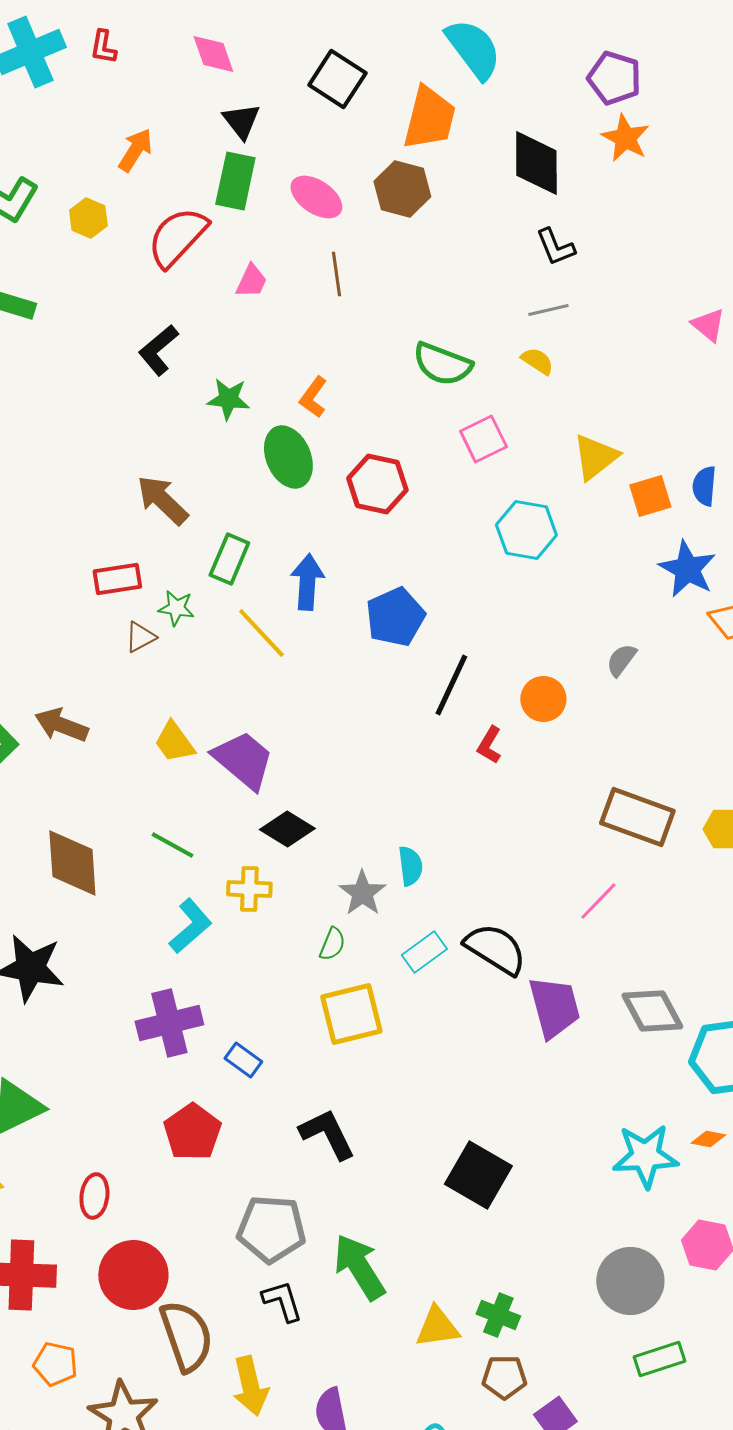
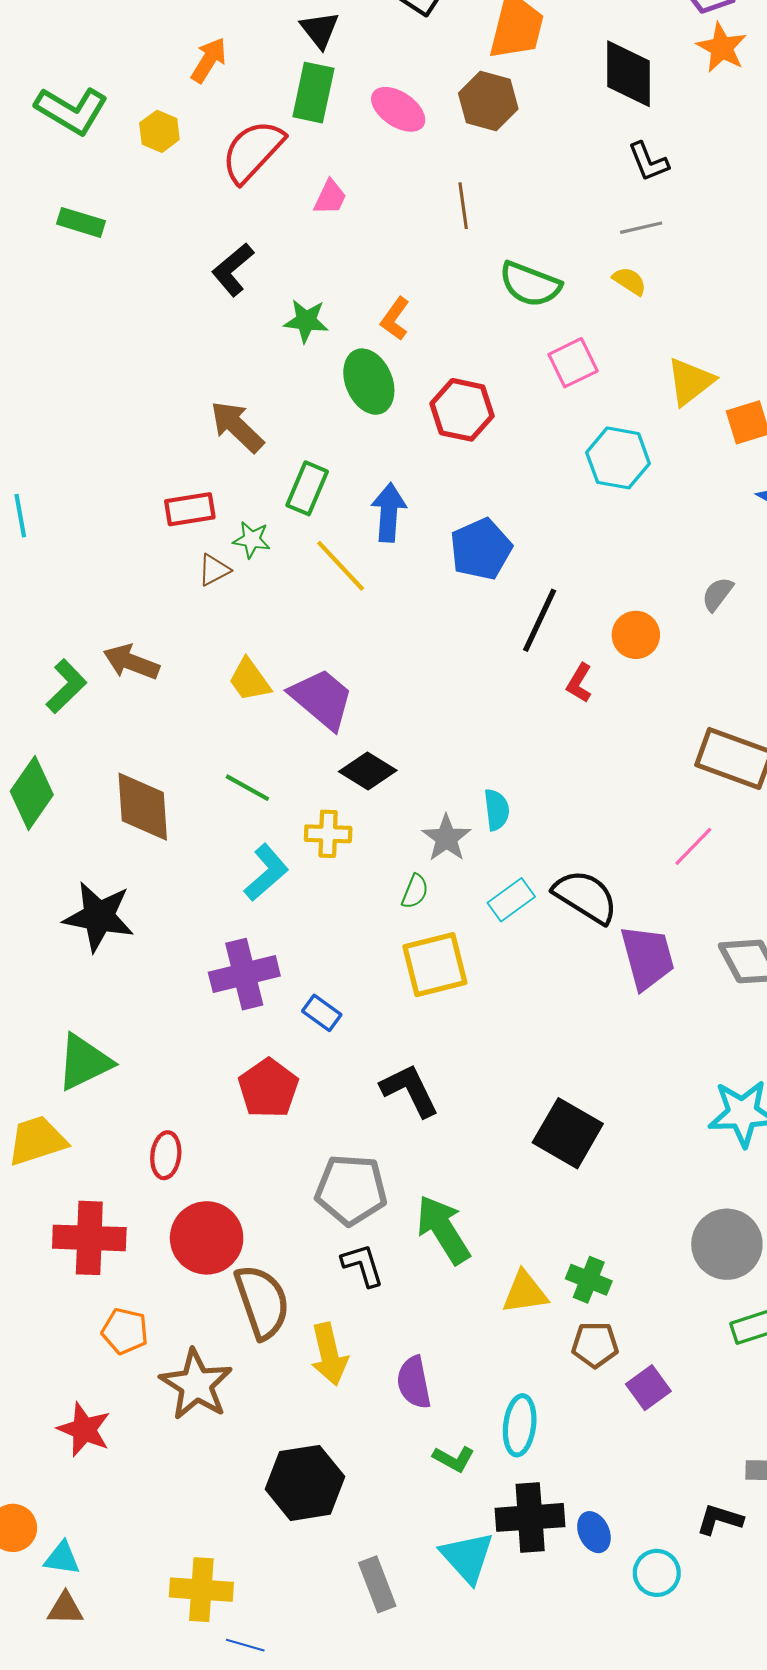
brown line: (336, 274) -> (463, 206), moved

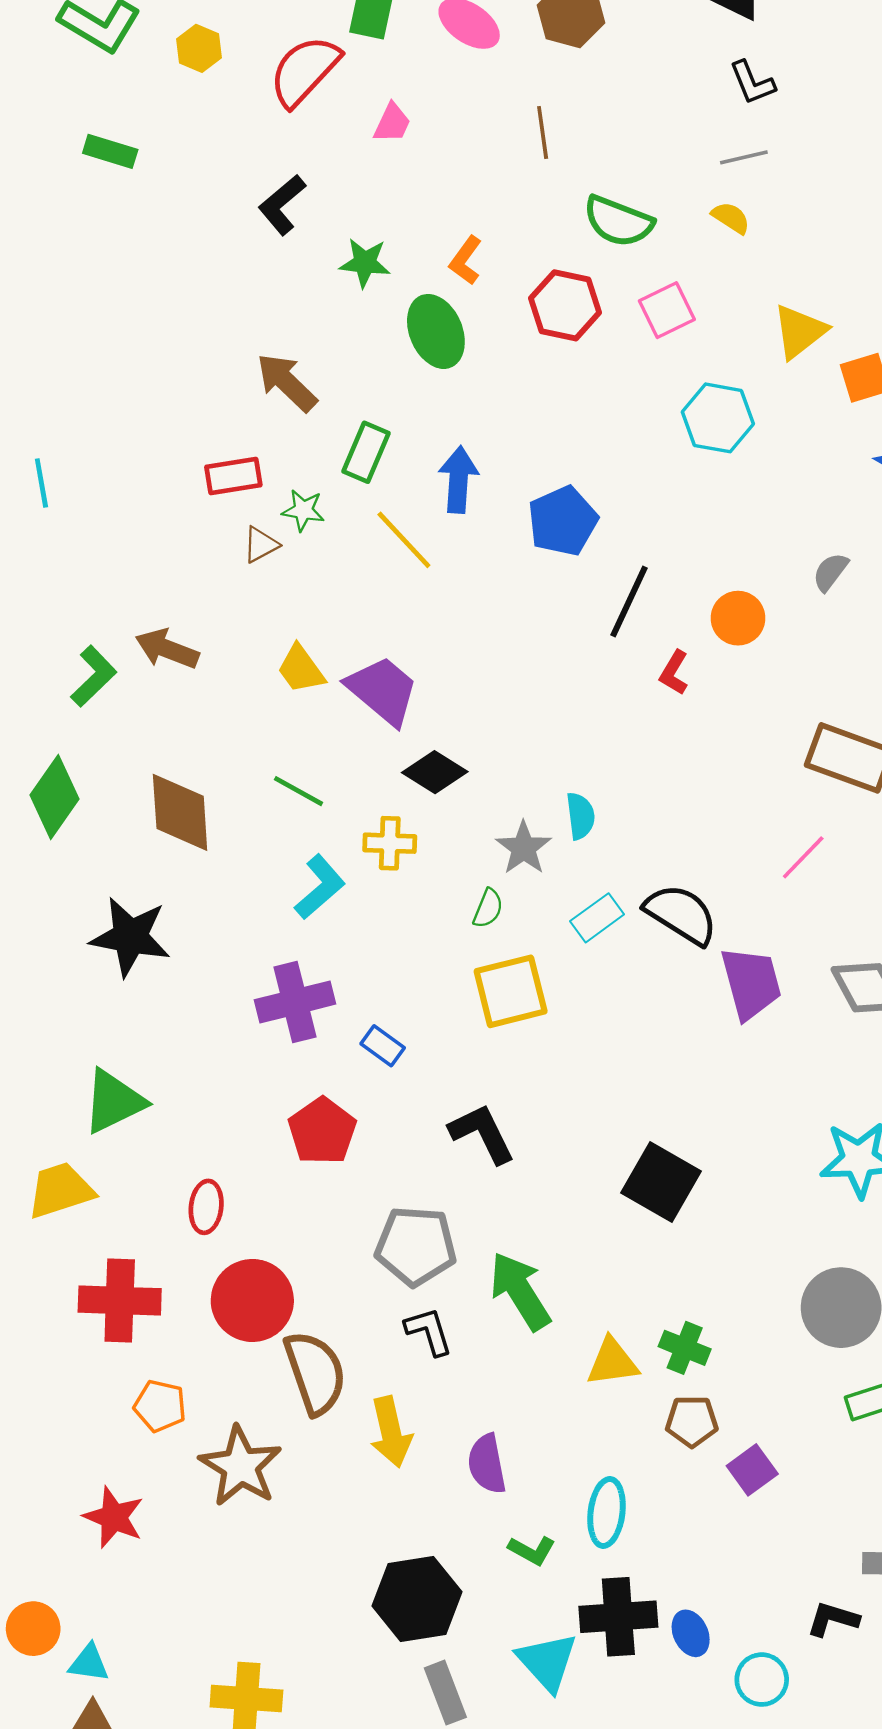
red hexagon: (462, 410) -> (565, 305), moved
black hexagon: (305, 1483) -> (417, 1599), moved

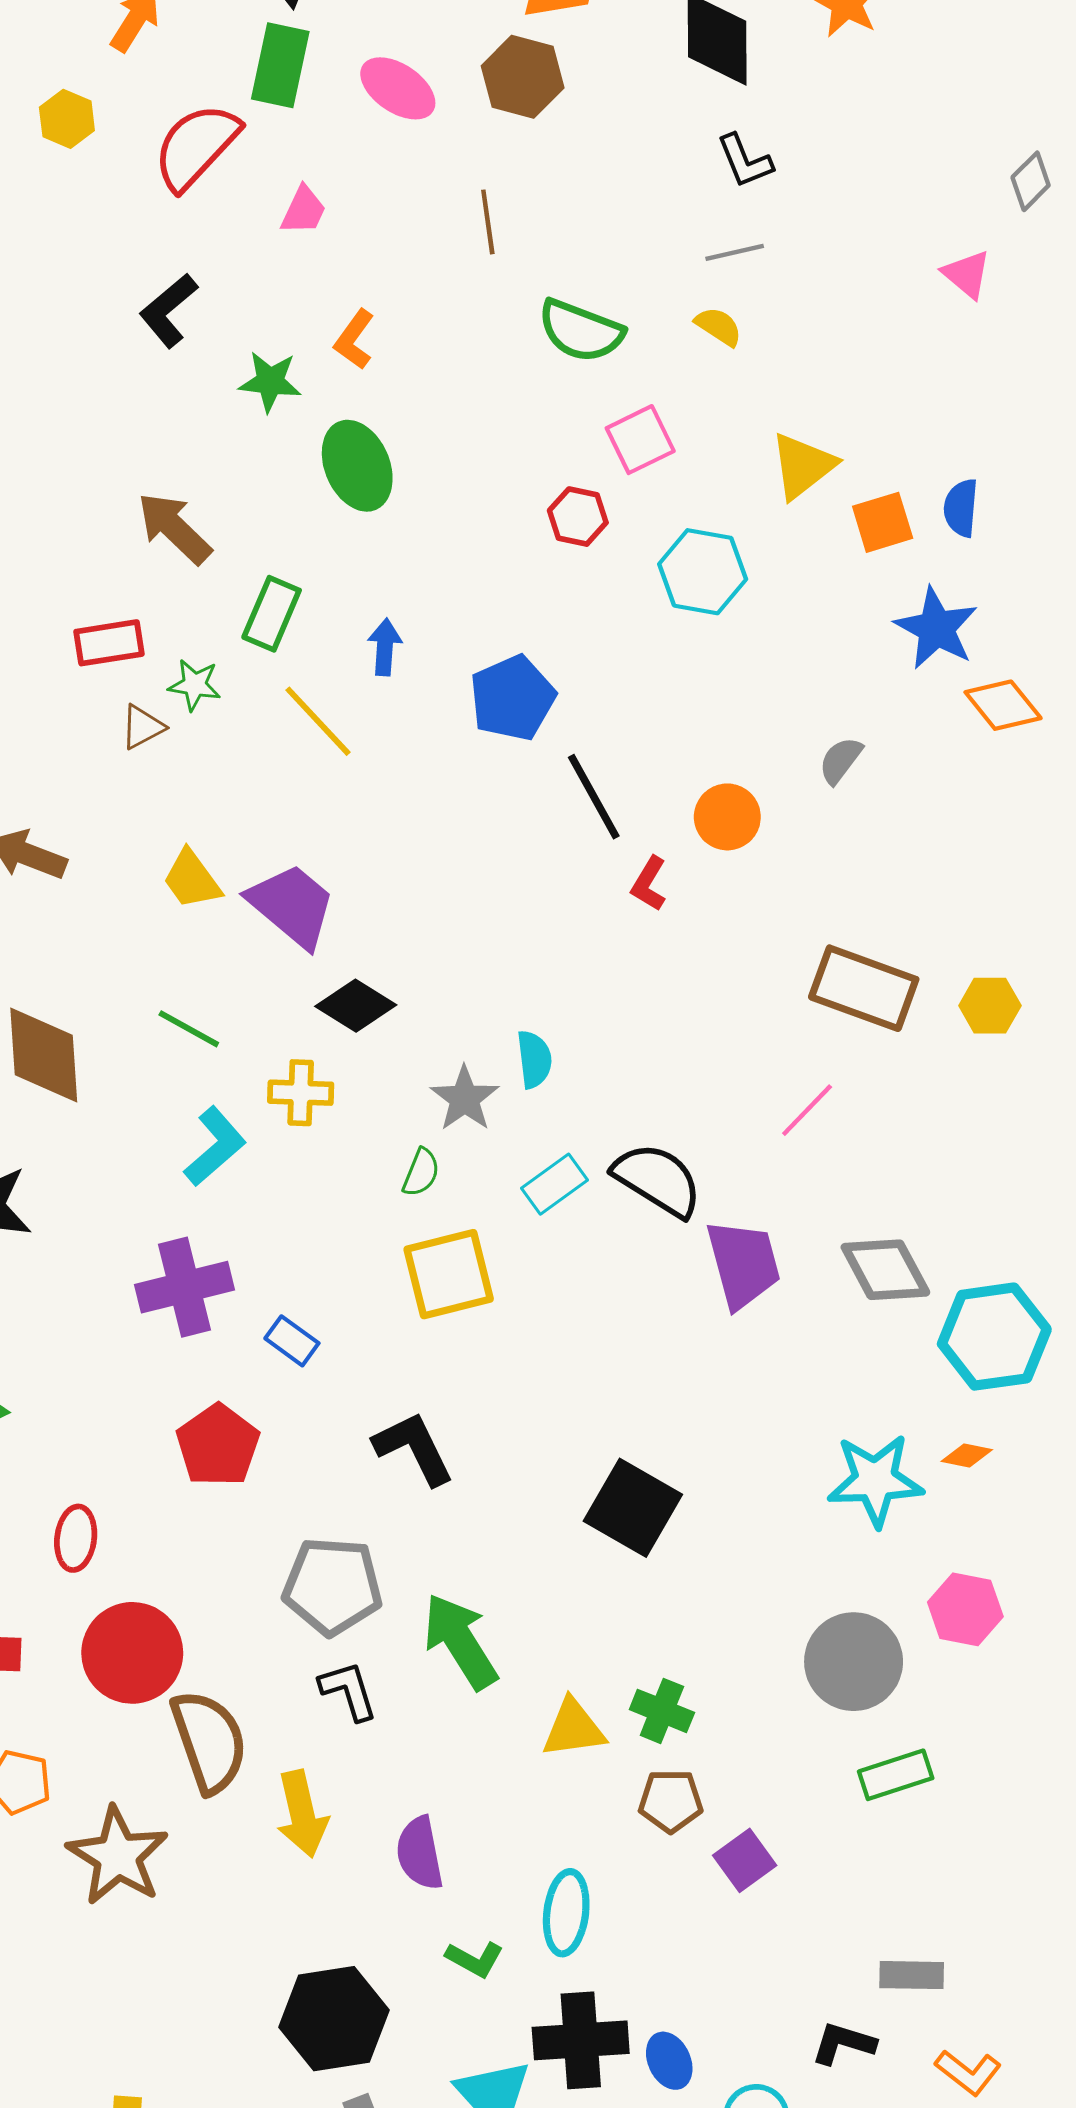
orange L-shape: (466, 260) -> (354, 339), moved
red hexagon: (565, 305) -> (578, 517), moved, size x0.7
blue arrow: (458, 480) -> (385, 647), size x0.7
black line: (629, 602) -> (594, 797), turned -54

